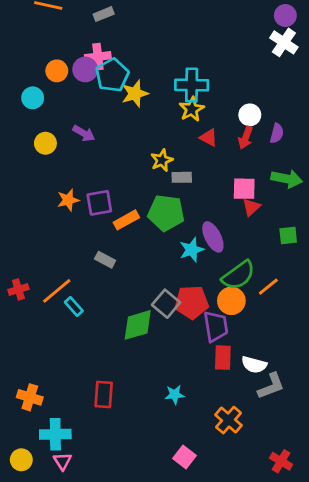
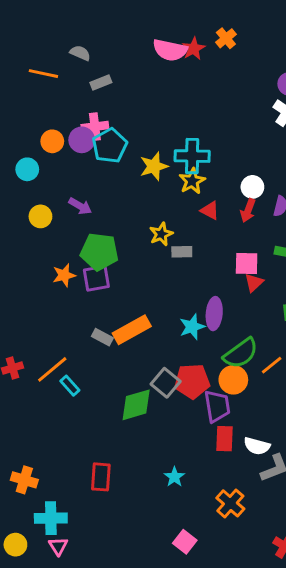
yellow star: (135, 94) -> (154, 166), moved
green pentagon: (166, 213) -> (99, 252), moved
orange rectangle: (126, 220) -> (132, 330), moved, size x1.4
purple ellipse: (213, 237) -> (214, 314), turned 32
cyan star: (175, 395) -> (174, 477), turned -30

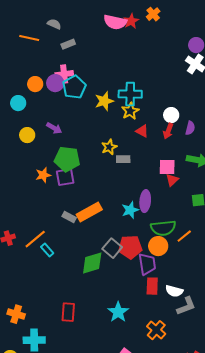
green semicircle: (241, 353) -> (163, 228), turned 30
cyan star: (174, 477) -> (118, 312), size x1.5

